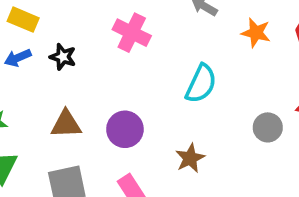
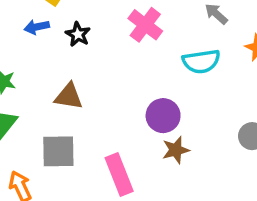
cyan semicircle: (201, 84) -> (201, 61), moved, turned 45
purple circle: (125, 129) -> (163, 116), moved

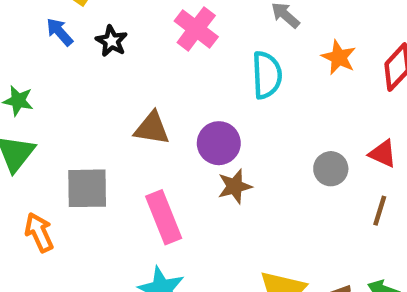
blue arrow: (37, 27) -> (60, 32), turned 60
cyan semicircle: (201, 61) -> (267, 75), turned -84
brown triangle: (69, 96) -> (152, 128), moved

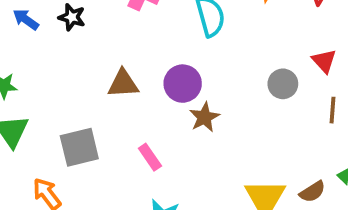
red triangle: (383, 154) -> (324, 61), turned 36
pink rectangle: (164, 217) -> (150, 157), size x0.6

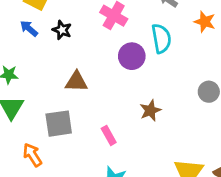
brown triangle: (123, 84) -> (76, 82), moved
purple circle: (183, 84) -> (132, 56), moved

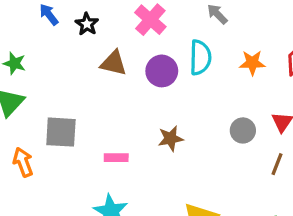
orange star: (205, 22) -> (252, 63), moved, turned -30
brown triangle: (76, 82) -> (114, 63), moved
pink rectangle: (109, 135) -> (116, 158), turned -72

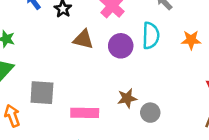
gray circle: (243, 130) -> (150, 113), moved
pink rectangle: (116, 158) -> (85, 113), size x1.5

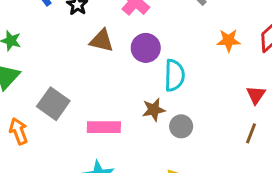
cyan semicircle: (151, 36) -> (174, 75), moved
gray square: (42, 93) -> (53, 104), turned 32

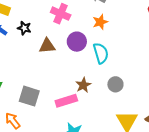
orange star: (229, 40) -> (100, 22), moved
brown star: (154, 110) -> (83, 85), moved

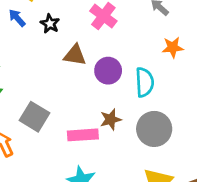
orange star: (100, 22) -> (173, 47), moved
purple circle: (77, 42) -> (108, 71), moved
gray circle: (115, 84) -> (154, 129), size x1.6

